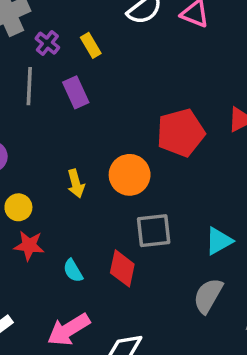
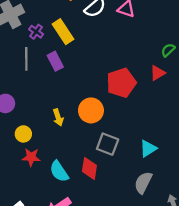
yellow rectangle: (91, 45) -> (63, 32), size x1.6
gray square: (154, 231) -> (108, 144), turned 30
cyan semicircle: (73, 271) -> (59, 171), size x1.5

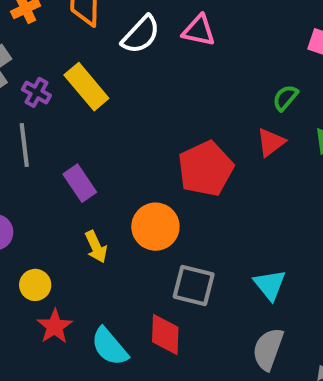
purple rectangle: (55, 61) -> (80, 183), moved
cyan triangle: (148, 149) -> (270, 285), turned -30
red star: (31, 157) -> (55, 326), turned -30

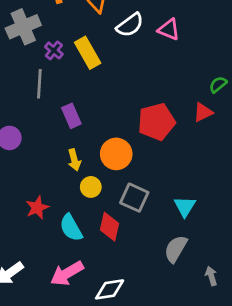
yellow circle: (35, 285) -> (91, 187), moved

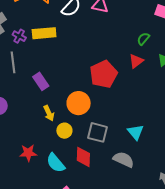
yellow rectangle: (88, 53) -> (44, 33), turned -55
red star: (37, 208) -> (28, 153), turned 30
gray semicircle: (176, 249) -> (124, 160), moved, turned 95

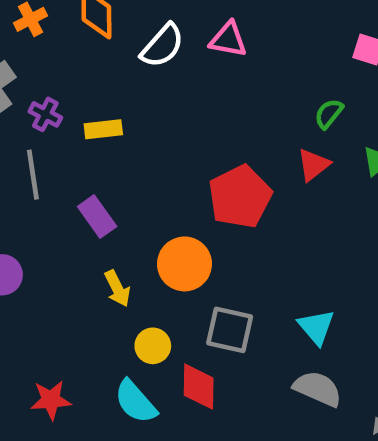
yellow rectangle: (44, 33) -> (103, 129), moved, size x0.7
yellow circle: (64, 131) -> (153, 346), moved
red star: (28, 153) -> (51, 400), moved
gray semicircle: (124, 160) -> (318, 389), moved

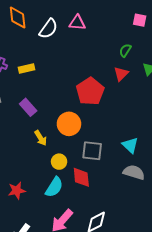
cyan semicircle: (136, 402) -> (54, 187), turned -100

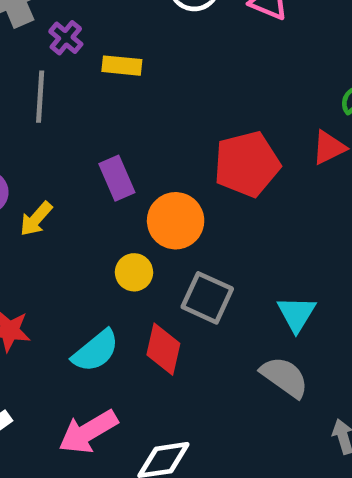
purple rectangle: (28, 107) -> (117, 178), moved
yellow arrow: (41, 138) -> (36, 219), moved, turned 56
yellow circle: (59, 162) -> (134, 272), moved

